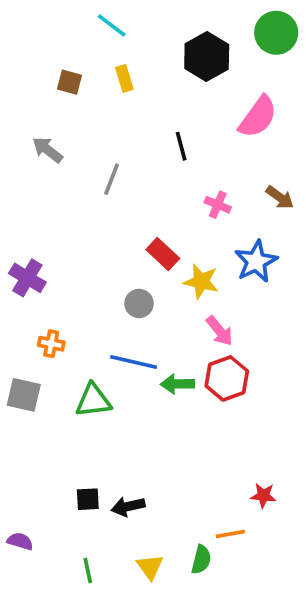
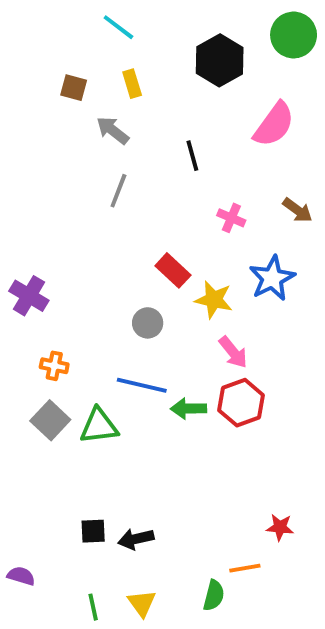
gray arrow: (48, 150) -> (113, 130), moved
gray square: (24, 395) -> (50, 420), moved, turned 30
yellow triangle: (150, 567) -> (142, 603), moved

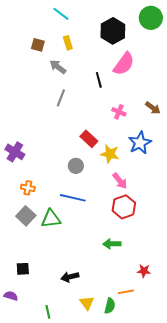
pink semicircle: (274, 125) -> (124, 64), moved
green arrow: (188, 409) -> (112, 244), moved
black square: (93, 531) -> (23, 269), moved
yellow triangle: (142, 603) -> (87, 303), moved

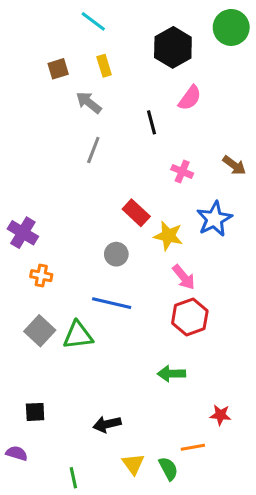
brown square: (38, 45) -> (58, 69), turned -32
pink semicircle: (124, 64) -> (190, 98), size x0.7
orange cross: (28, 188) -> (41, 276), moved
green semicircle: (110, 306) -> (168, 469), turned -42

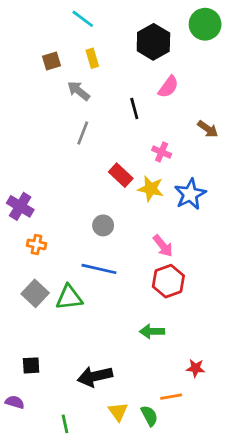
brown arrow: (234, 165) -> (208, 129), moved
red rectangle: (136, 213) -> (121, 175), moved
yellow star: (168, 236) -> (151, 189), moved
black arrow: (107, 424) -> (95, 376), size x1.4

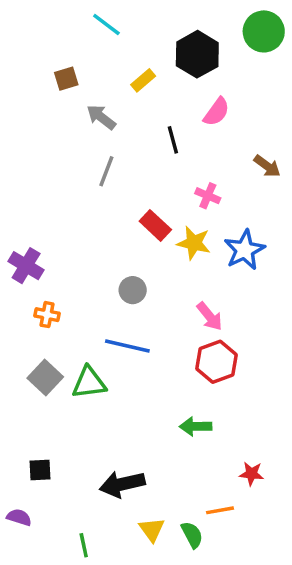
yellow rectangle: (92, 58) -> (143, 80), moved, turned 66

